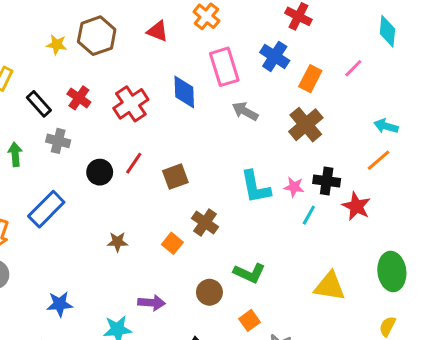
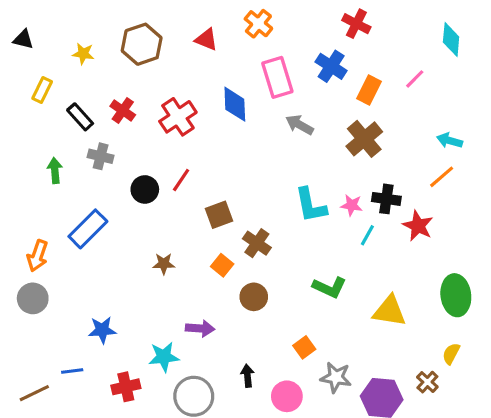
yellow star: (57, 45) -> (83, 54), moved
brown square: (175, 177) -> (219, 215), moved
green L-shape: (249, 273) -> (330, 287), moved
brown circle: (209, 292) -> (254, 297), moved

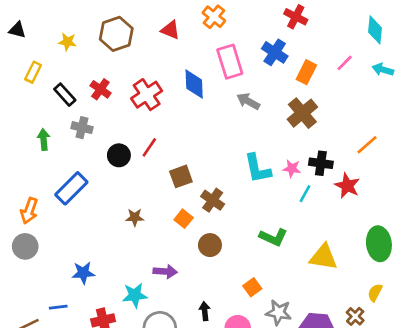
cyan arrow: (450, 141) -> (383, 70), moved

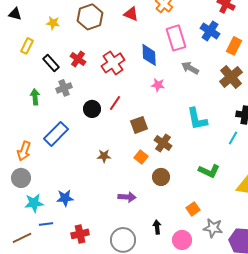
gray cross: (82, 128) -> (64, 88), turned -35
pink star: (292, 169) -> (158, 85), moved
cyan star: (135, 295) -> (34, 203), moved

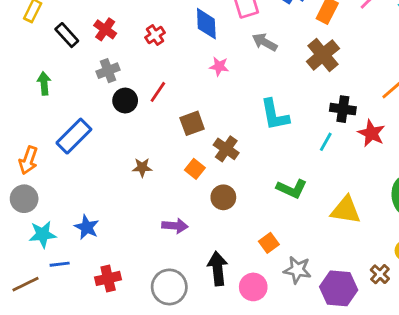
red cross: (113, 63) -> (155, 35), size x0.6
gray cross: (64, 88) -> (108, 71), moved
blue star: (65, 198) -> (87, 227), turned 30
black arrow: (157, 227) -> (218, 268), size x1.6

